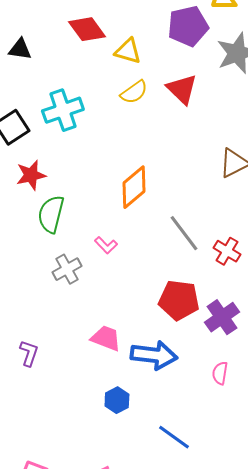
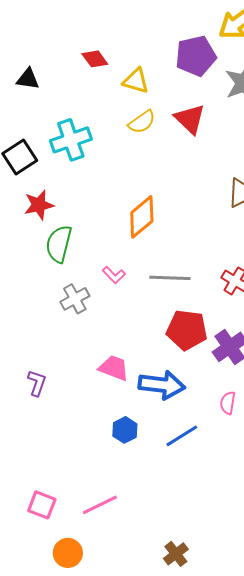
red diamond: (87, 29) -> (95, 59), size x0.7
gray line: (184, 233) -> (170, 278), moved, turned -51
blue line: (174, 437) -> (182, 436), moved, turned -68

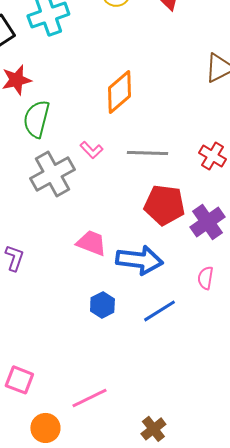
gray cross: (75, 299) -> (52, 174), size x1.5
pink line: (100, 505) -> (89, 398), moved

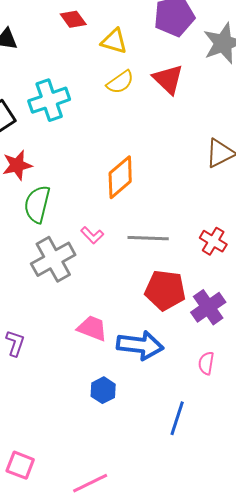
blue line: (159, 311) -> (177, 418), moved, turned -40

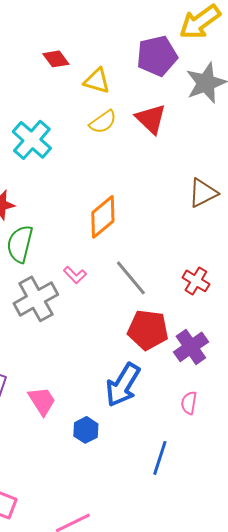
cyan cross: (49, 100) -> (32, 140), turned -30
gray line: (148, 238) -> (131, 278), turned 48
pink trapezoid: (92, 328) -> (42, 401), moved, turned 36
blue arrow: (140, 345) -> (123, 385), turned 114

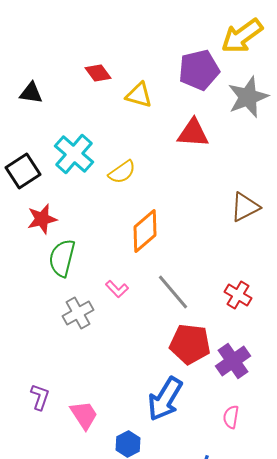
red triangle: (151, 119) -> (193, 133), turned -40
yellow semicircle: (103, 122) -> (122, 172), moved
gray cross: (36, 299) -> (78, 313), size x0.7

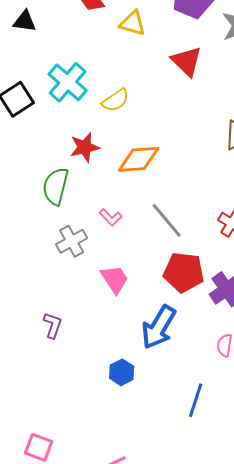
red triangle: (193, 133) -> (187, 61), turned 40
red star: (42, 219) -> (85, 147), moved
orange diamond: (145, 231) -> (139, 159), turned 36
purple L-shape: (40, 397) -> (53, 325), moved
pink trapezoid: (84, 415) -> (115, 279), moved

